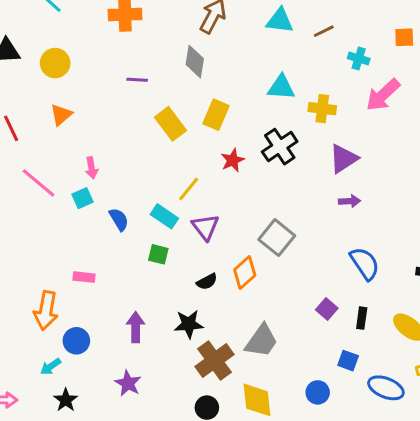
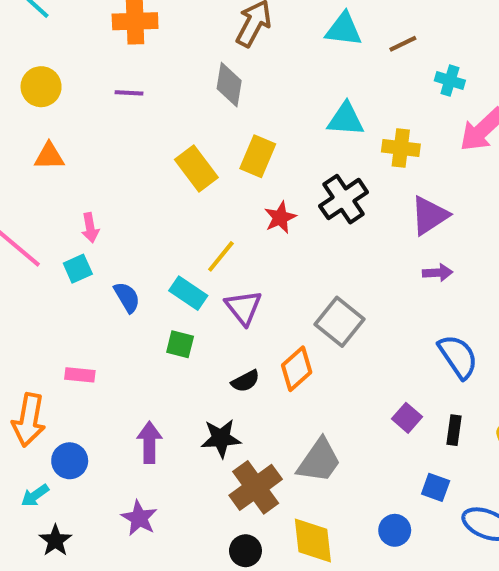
purple line: (137, 80) -> (129, 93), moved
orange triangle: (61, 115) -> (49, 156), turned 40

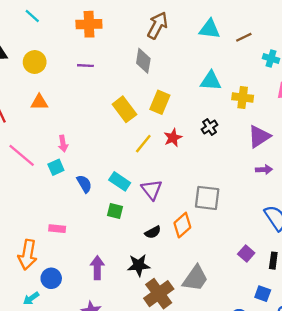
black cross: (344, 199) -> (210, 127), size x0.6
yellow line: (221, 256) -> (143, 144), moved
gray square: (340, 322) -> (207, 198), turned -32

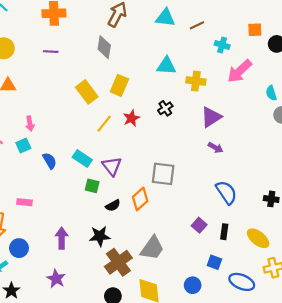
purple arrow: (264, 170) -> (216, 148), turned 32
green square: (115, 211) -> (92, 186), moved

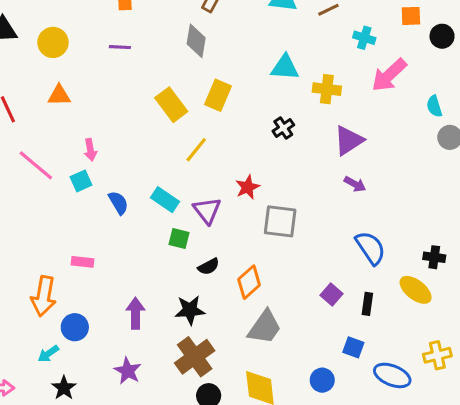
red star: (131, 118) -> (248, 187), moved
orange diamond: (140, 199) -> (249, 282), moved
yellow ellipse: (258, 238) -> (416, 290), moved
brown cross: (118, 262) -> (195, 357), moved

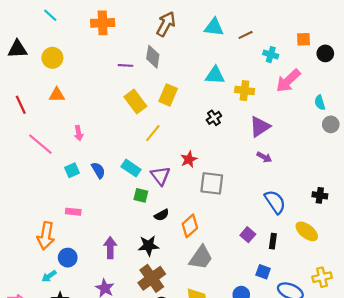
purple line: (120, 47) -> (126, 65), moved
cyan square: (81, 181) -> (72, 170), moved
black cross: (434, 257) -> (320, 195), moved

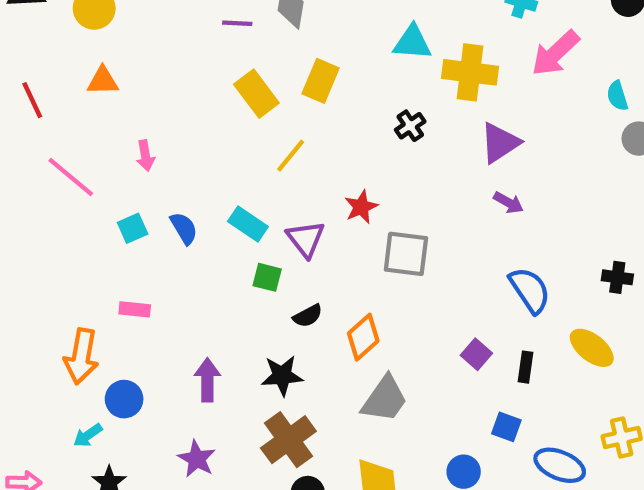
yellow cross: (245, 91) -> (470, 72), size x1.4

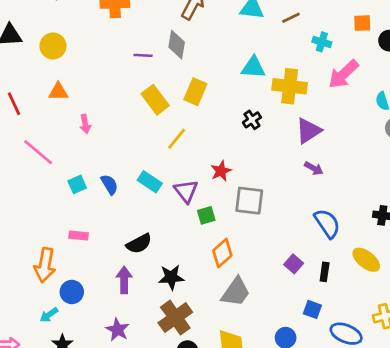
pink arrow: (145, 156) -> (85, 124), moved
green square: (267, 277) -> (206, 215), moved, turned -30
black semicircle: (308, 316) -> (139, 244), moved, size x1.4

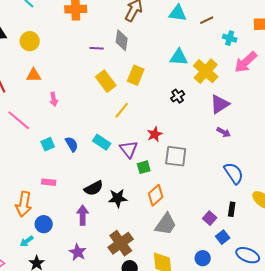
yellow cross: (290, 86) -> (206, 71), turned 35
purple square: (294, 264) -> (210, 218), moved
black star: (171, 277) -> (118, 198), moved
blue square: (312, 309) -> (223, 237), turned 32

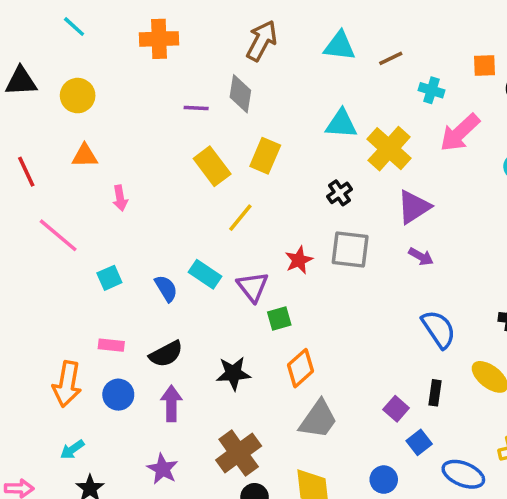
blue semicircle: (72, 144) -> (166, 288), moved
gray square: (176, 156) -> (350, 250), moved
black semicircle: (94, 188) -> (166, 354), moved
blue circle: (44, 224) -> (118, 395), moved

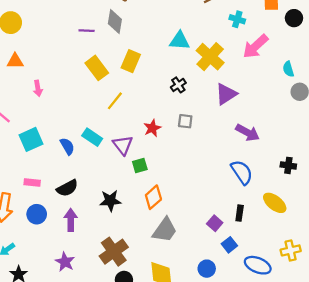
gray square: (350, 250) -> (185, 121), size x0.6
purple arrow: (421, 257) -> (248, 133), moved, size x1.5
cyan square: (109, 278) -> (31, 139), size x1.5

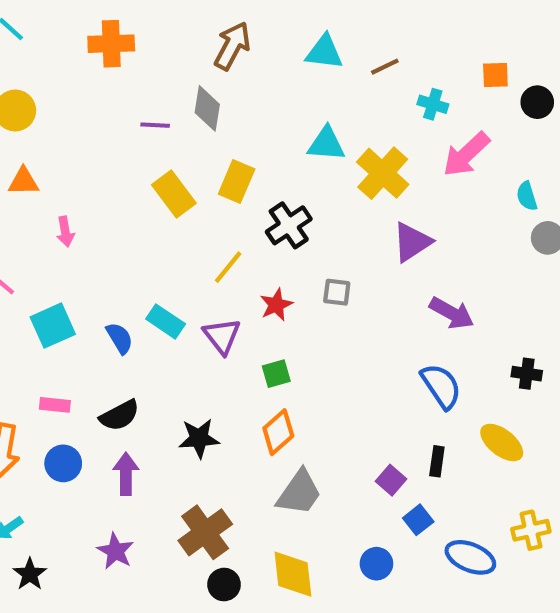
black cross: (178, 85) -> (289, 225), moved, size x1.5
yellow line: (115, 101) -> (228, 267), moved
green square: (140, 165) -> (276, 374), moved

